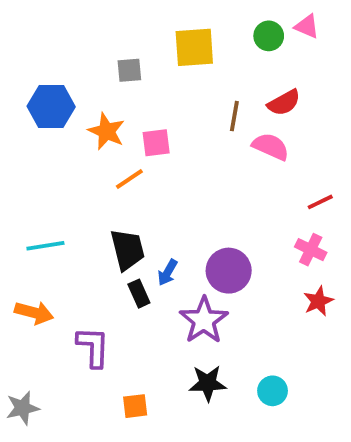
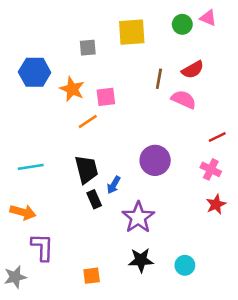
purple circle: (229, 271) -> (155, 160), moved
purple L-shape: (93, 347) -> (42, 247), moved

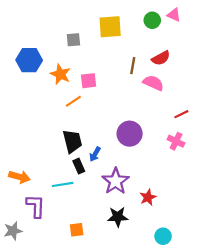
cyan line: (31, 167) -> (63, 184), moved
red star: (216, 204) -> (148, 197), moved
cyan circle: (185, 265) -> (163, 236), moved

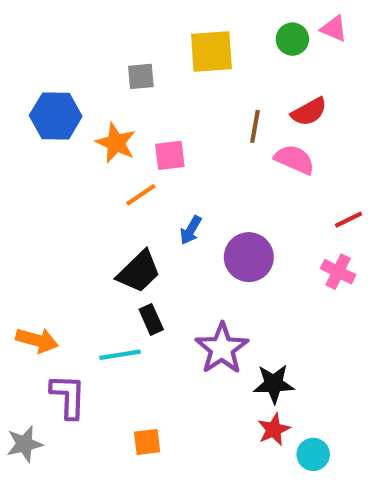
black trapezoid: (72, 141) -> (139, 272), turned 60
blue arrow: (95, 154) -> (191, 230), moved
red star: (148, 197) -> (274, 429), moved
black star: (118, 217) -> (274, 384), moved

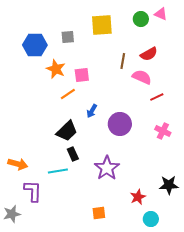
blue hexagon: (56, 116) -> (35, 45), moved
red line: (348, 220) -> (157, 97), moved
black star: (274, 384) -> (169, 185), moved
red star: (274, 429) -> (138, 197), moved
orange square: (147, 442) -> (99, 213), moved

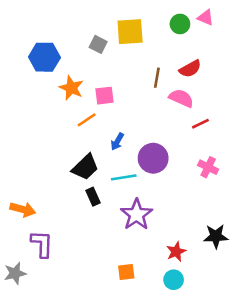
gray square: (68, 37) -> (98, 44), moved, turned 32
cyan line: (58, 171) -> (124, 177), moved
cyan circle: (151, 219) -> (174, 280), moved

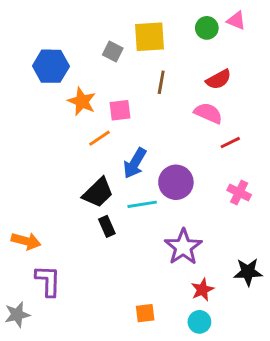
brown line: (157, 78) -> (161, 82), moved
blue arrow: (117, 142) -> (135, 163), size x1.5
purple star: (136, 214) -> (183, 247), moved

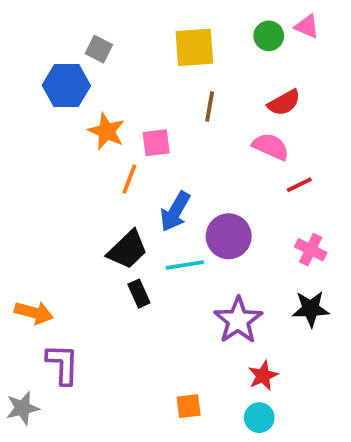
gray square: (113, 51) -> (99, 49), moved
orange line: (99, 138) -> (129, 179), turned -35
black star: (248, 272) -> (311, 309), moved

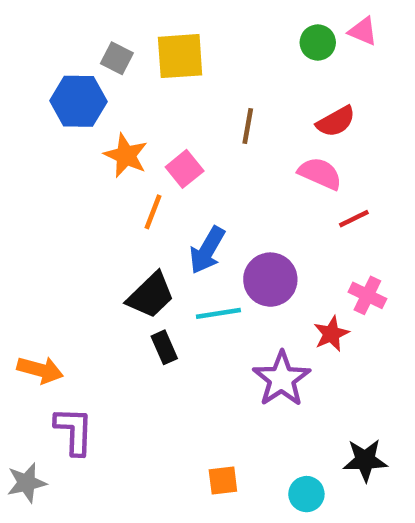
yellow square: (194, 47) -> (180, 56), moved
pink square: (156, 143) -> (185, 169), turned -32
black star: (311, 309) -> (365, 460), moved
red star: (263, 376) -> (331, 334), moved

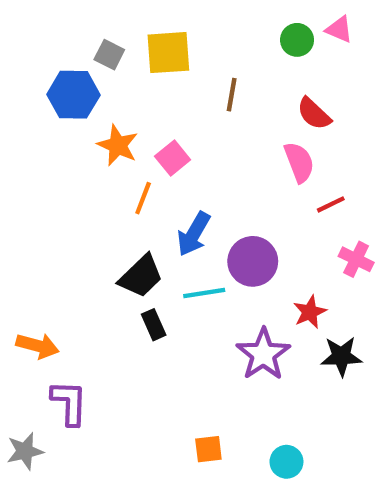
red semicircle: (336, 122) -> (314, 114), turned 72
brown line: (248, 126) -> (232, 95), moved
pink semicircle: (320, 173) -> (299, 162), turned 45
pink cross: (367, 295) -> (356, 259), moved
black star: (365, 460) -> (341, 356), moved

